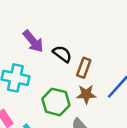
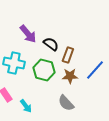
green hexagon: (56, 102) -> (44, 70), moved

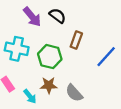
black semicircle: (51, 44) -> (58, 16), moved
brown star: (70, 76) -> (49, 85), moved

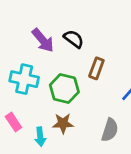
gray semicircle: (74, 93) -> (110, 130), moved, turned -120
cyan arrow: (30, 96) -> (40, 137), turned 32

